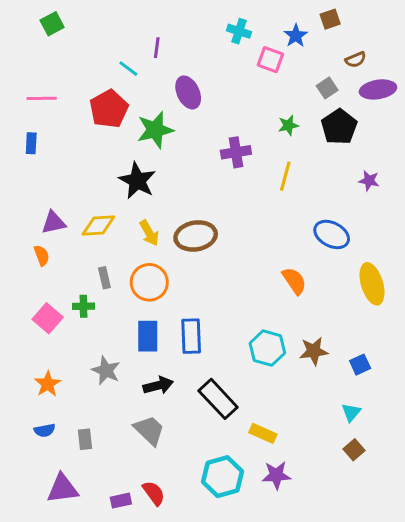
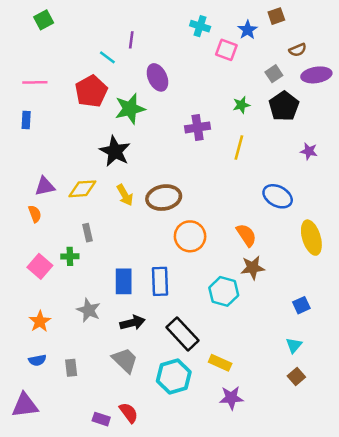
orange circle: (149, 282) -> (190, 236), moved
brown star: (314, 351) -> (253, 268), moved
cyan hexagon: (223, 477) -> (174, 377), moved
purple triangle: (63, 489) -> (25, 405), moved
purple rectangle: (121, 501) -> (101, 419), turned 30

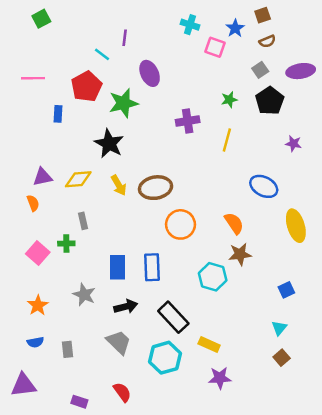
brown semicircle: (298, 50) -> (267, 41), moved
blue rectangle: (26, 120) -> (58, 114), moved
purple rectangle: (101, 419) -> (79, 402), moved

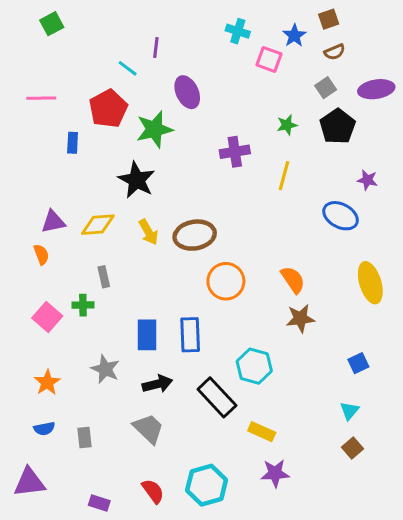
blue ellipse: (264, 186) -> (341, 216), moved
cyan hexagon: (213, 277) -> (254, 366), moved
cyan hexagon: (165, 358) -> (207, 485), moved

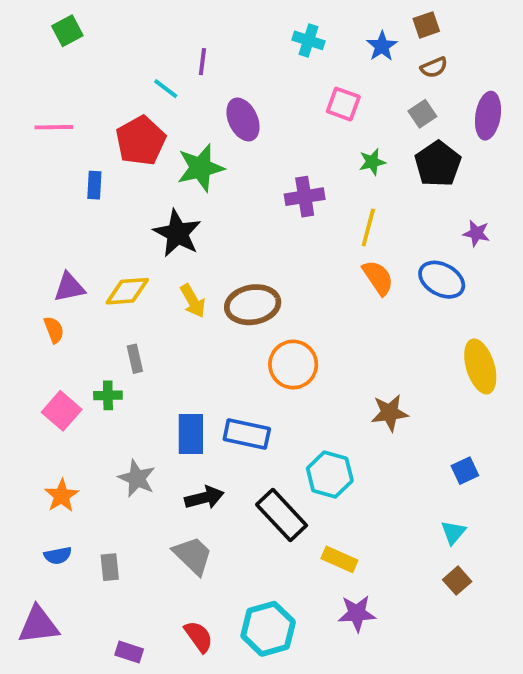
pink square: (269, 59) -> (343, 104), moved
purple ellipse: (376, 89) -> (488, 116), turned -72
orange semicircle: (293, 280) -> (378, 278), moved
blue rectangle: (190, 335) -> (247, 434), turned -76

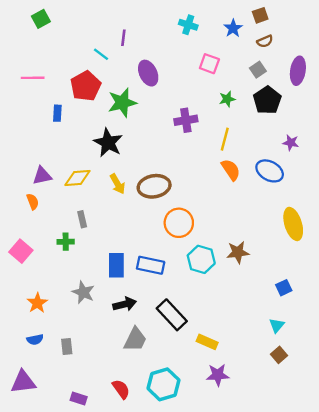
pink square: (62, 411) -> (21, 251), moved
cyan hexagon: (330, 474) -> (201, 259), moved
gray trapezoid: (193, 556) -> (135, 340), moved, turned 72

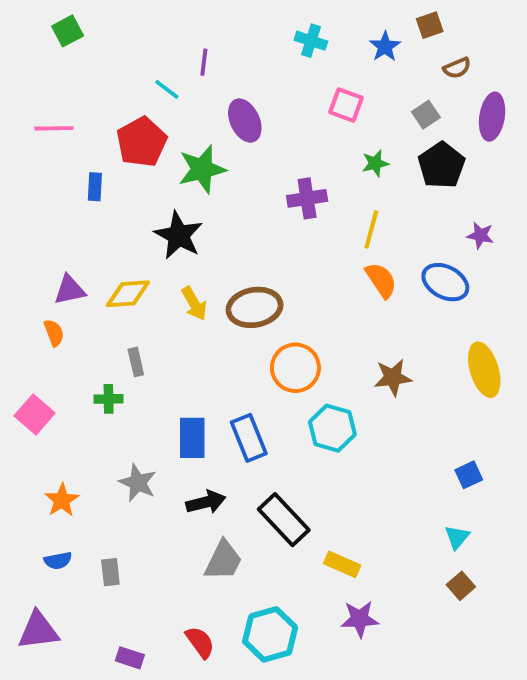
brown semicircle: (265, 41) -> (457, 68), moved
brown star: (238, 252) -> (393, 377), moved
blue rectangle: (151, 265) -> (249, 438), turned 56

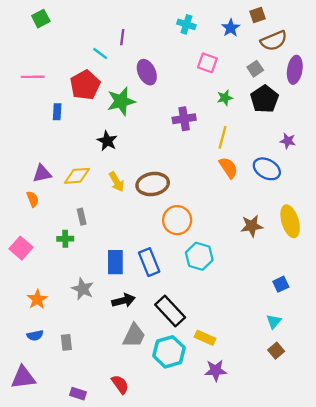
brown semicircle: (457, 68) -> (274, 41), size x1.6
black star: (179, 235) -> (107, 141), size x0.7
brown star: (393, 377) -> (252, 226), moved
cyan hexagon: (270, 634) -> (169, 352), moved

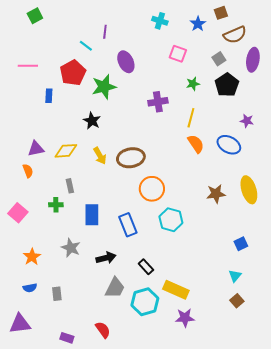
blue rectangle: (115, 262) -> (92, 215), moved
black rectangle: (170, 311) -> (146, 267), size x0.6
yellow rectangle: (205, 338) -> (176, 290), size x1.4

